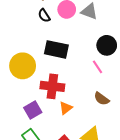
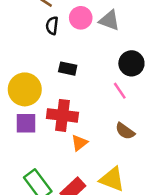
black semicircle: (44, 16) -> (52, 26), turned 40
black rectangle: (56, 49) -> (68, 69), size x0.6
purple square: (33, 110) -> (26, 123), moved, turned 30

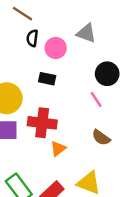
pink circle: (81, 18) -> (56, 48), moved

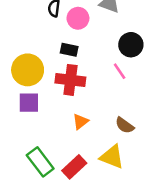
red cross: (42, 123) -> (70, 80), moved
brown semicircle: (101, 138) -> (125, 125), moved

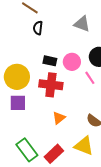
pink circle: (78, 18) -> (72, 62), moved

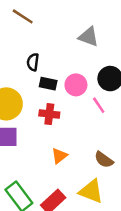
black semicircle: (38, 28) -> (33, 62), moved
red cross: (51, 85) -> (49, 114), size x0.7

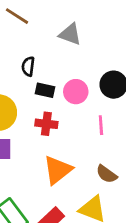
gray triangle: (89, 37) -> (70, 34), moved
pink line: (99, 105) -> (101, 125), moved, turned 30
orange triangle: (59, 156) -> (58, 170), size x1.6

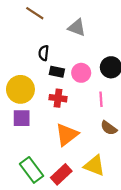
brown semicircle: (107, 174) -> (109, 128), moved

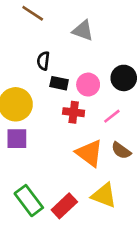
red cross: (58, 98) -> (74, 112), moved
pink line: (101, 99) -> (112, 116), turned 56
orange triangle: (67, 135) -> (89, 153), moved, turned -45

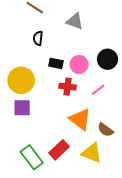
black semicircle: (43, 61) -> (38, 38), moved
brown semicircle: (121, 150) -> (105, 130), moved
red rectangle: (64, 206) -> (59, 150), moved

